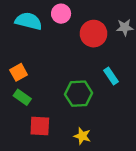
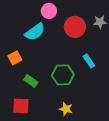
cyan semicircle: (29, 21) -> (35, 32), moved, turned 130
green rectangle: (22, 97) -> (31, 81), moved
red square: (40, 126) -> (21, 106), moved

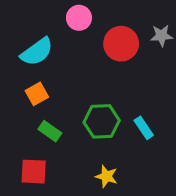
cyan semicircle: (35, 32) -> (37, 52), moved
orange square: (15, 58) -> (37, 94), moved
cyan rectangle: (89, 61) -> (144, 128), moved

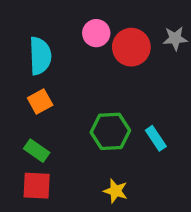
pink circle: (79, 18) -> (96, 33), moved
cyan semicircle: (37, 52) -> (40, 56), turned -56
green rectangle: (50, 131) -> (37, 151), moved

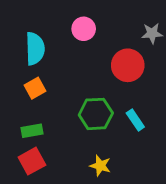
red circle: (131, 47) -> (128, 65), moved
green rectangle: (37, 151) -> (32, 131), turned -45
red square: (37, 186) -> (32, 161), turned -32

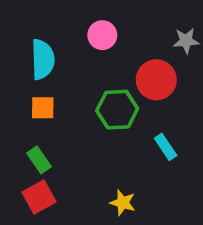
orange square: (35, 88) -> (43, 108), turned 30
green hexagon: (96, 114) -> (117, 110), moved
green rectangle: (32, 131) -> (39, 160), turned 65

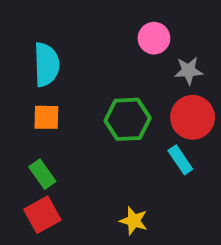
pink circle: (102, 35) -> (154, 38), moved
gray star: (186, 41) -> (188, 71), moved
red circle: (156, 80) -> (193, 117), moved

